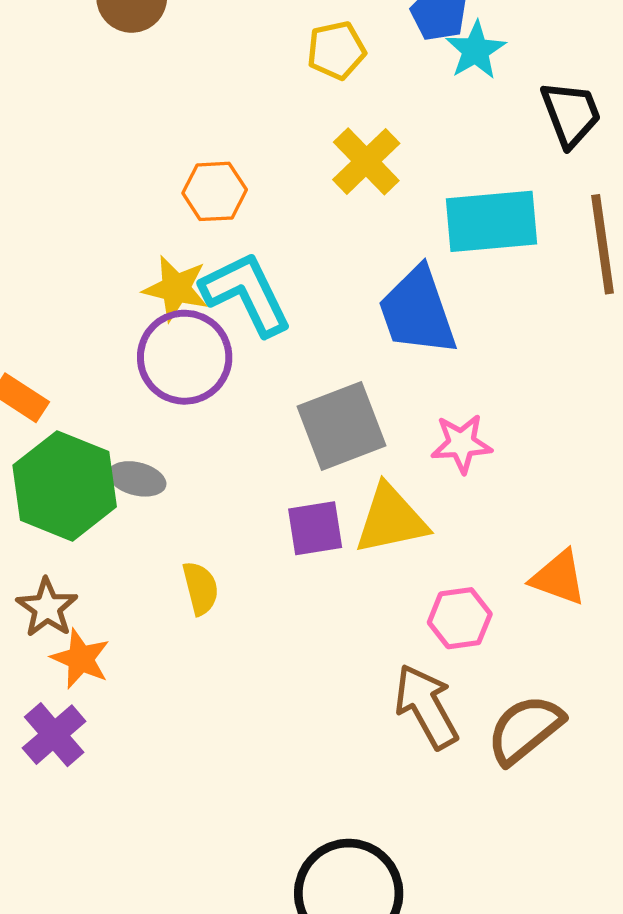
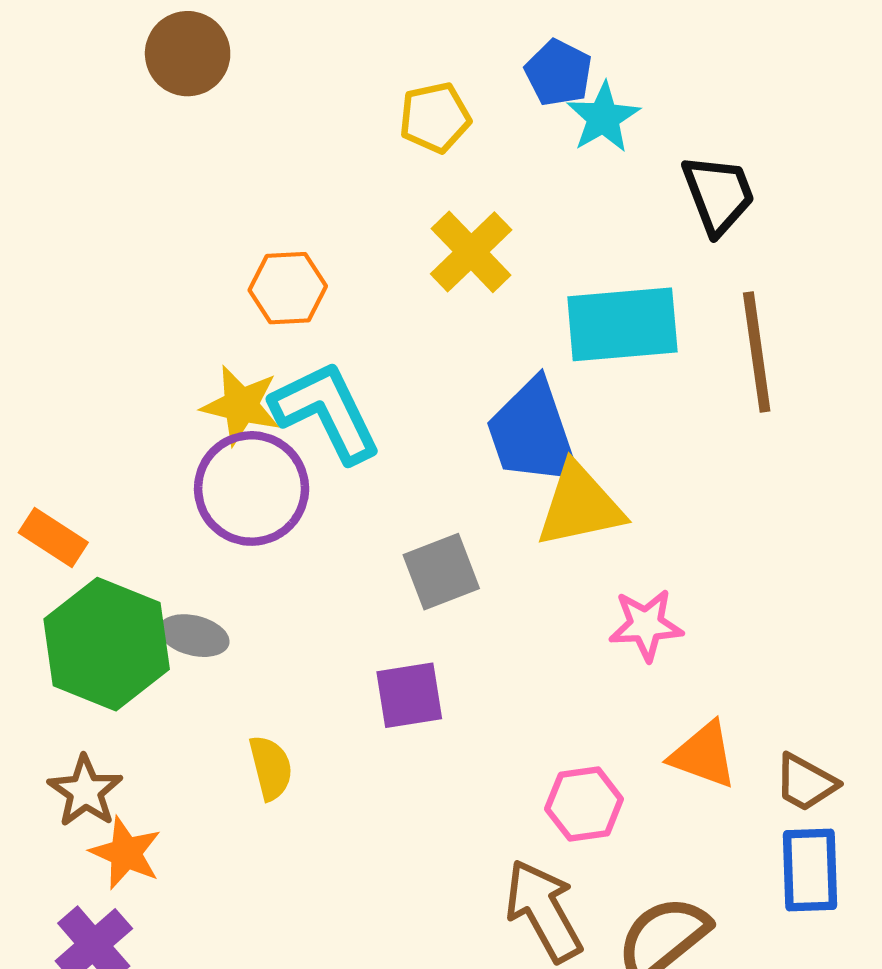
gray square: (342, 426) -> (441, 572), size x0.7
pink star: (462, 444) -> (646, 625), moved
yellow triangle: (391, 519) -> (580, 506), moved

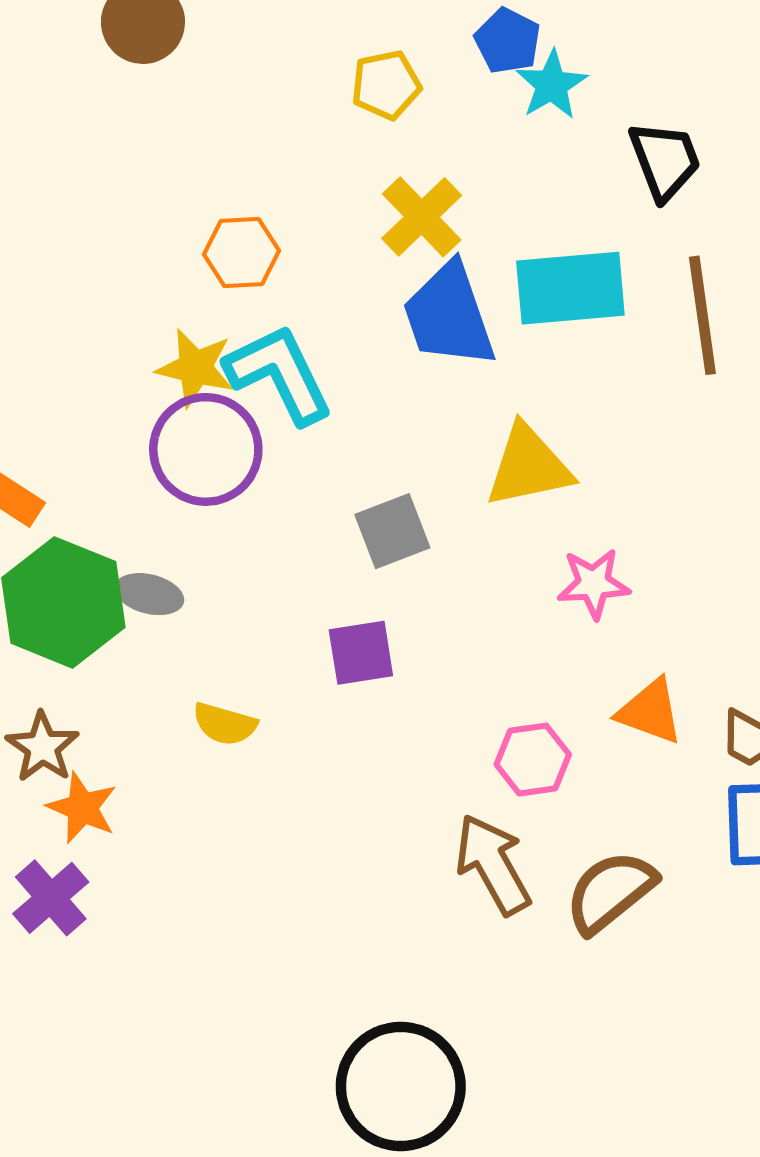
blue trapezoid: (533, 433) -> (449, 315), moved
yellow semicircle: (271, 768) -> (225, 724), turned 120

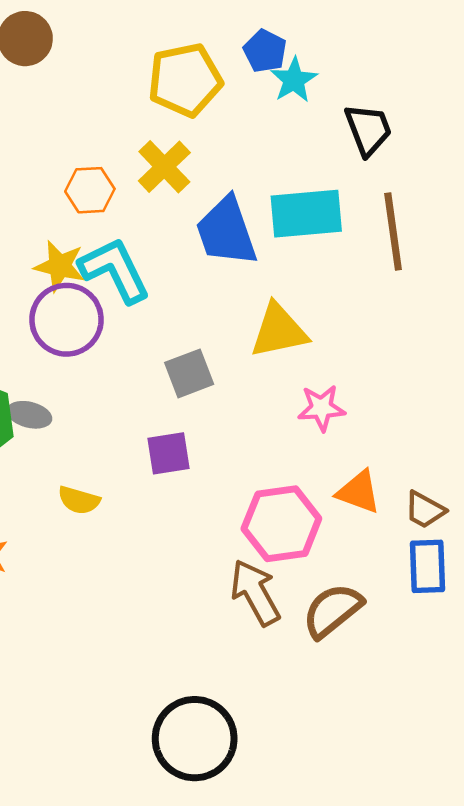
yellow pentagon: (386, 85) -> (185, 80), size x1.6
yellow cross: (422, 217) -> (164, 167), moved
pink hexagon: (533, 760) -> (281, 524), size x1.6

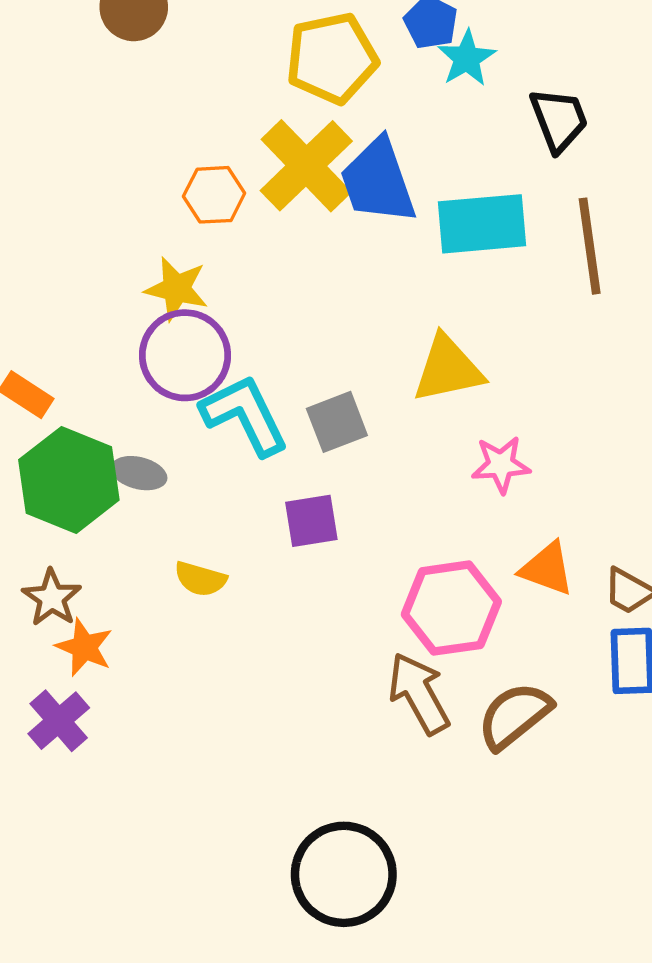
yellow cross: (164, 167) -> (306, 166), size x1.4
blue trapezoid: (226, 232) -> (378, 181), moved
cyan L-shape: (115, 270) -> (245, 415), moved

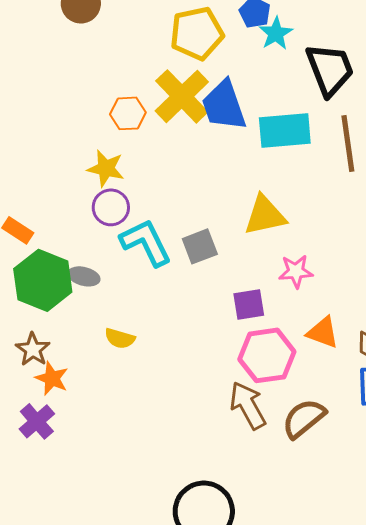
black trapezoid: (559, 120) -> (330, 69), size x1.4
purple circle: (185, 355) -> (111, 207), size x0.7
purple square: (311, 521) -> (249, 304), moved

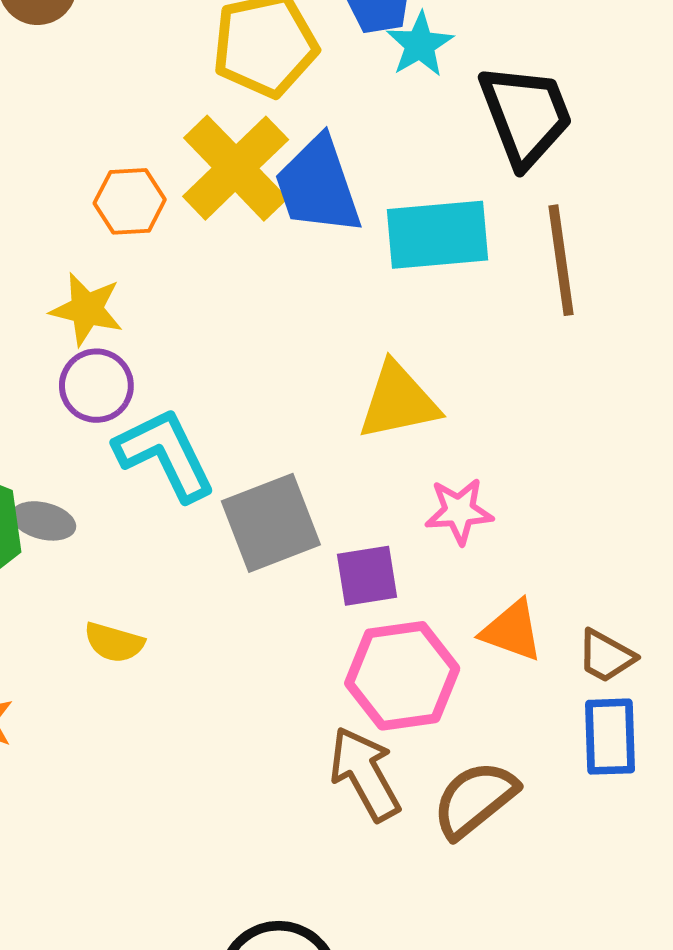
gray square: (200, 246) -> (271, 523), moved, size x1.4

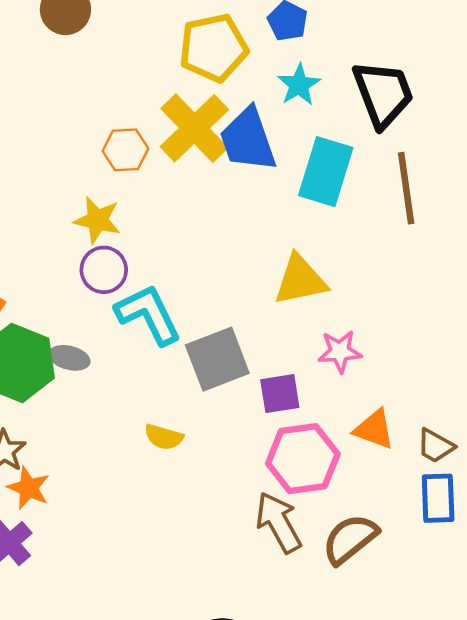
cyan star: (420, 45) -> (299, 85), moved
cyan rectangle: (437, 235) -> (326, 172), turned -68
yellow semicircle: (114, 642) -> (164, 437), moved

